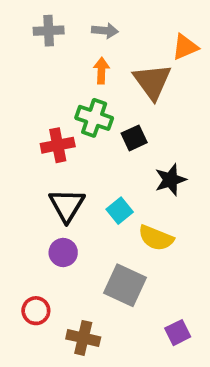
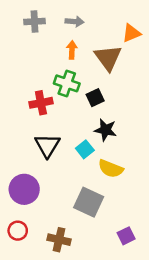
black star: (170, 180) -> (105, 130), moved, turned 30
purple circle: (63, 252) -> (24, 189), moved, size x1.5
red circle: (36, 311) -> (18, 231), moved

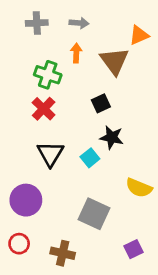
green cross: (67, 83) -> (48, 75), moved
red cross: (41, 103) -> (44, 109), turned -35
yellow semicircle: (111, 169) -> (139, 188), moved

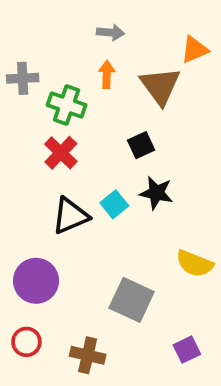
gray cross: (37, 23) -> (23, 78), moved
black triangle: (50, 154) -> (70, 216), turned 36
cyan square: (90, 158) -> (114, 204), moved

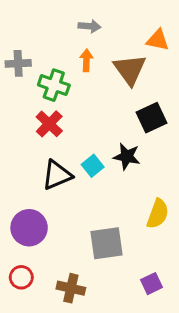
orange triangle: (195, 50) -> (158, 40), turned 35
black square: (141, 145) -> (152, 118), moved, size x1.4
yellow semicircle: (195, 264) -> (158, 214), turned -92
gray square: (132, 300) -> (107, 243), turned -33

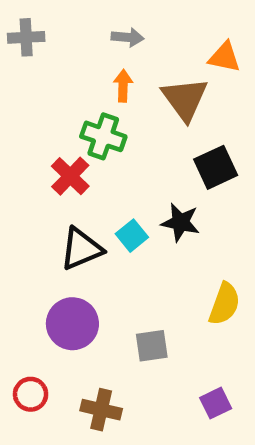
gray cross: (18, 63) -> (26, 37), moved
green cross: (54, 85) -> (103, 136), moved
purple circle: (29, 228) -> (72, 324), moved
gray square: (107, 243) -> (152, 346), size x0.7

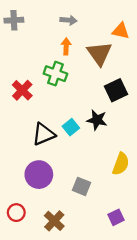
red cross: (70, 176) -> (22, 90), moved
gray square: (152, 346) -> (82, 186), turned 30
brown cross: (101, 410) -> (54, 221), turned 30

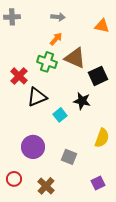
orange arrow: (66, 46) -> (56, 39), turned 40
brown triangle: (99, 53) -> (75, 58), moved, turned -30
cyan square: (71, 127) -> (60, 115), moved
black triangle: (44, 134) -> (37, 97), moved

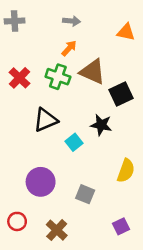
red cross: (19, 76) -> (20, 78), moved

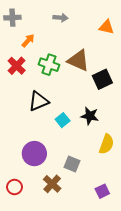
orange arrow: (69, 48) -> (28, 41), moved
black star: (101, 125) -> (90, 116), moved
brown cross: (57, 230) -> (52, 184), moved

